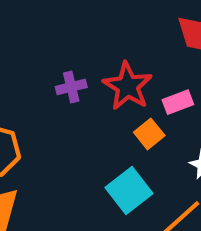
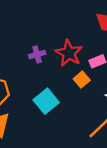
cyan square: (129, 191) -> (46, 101), moved

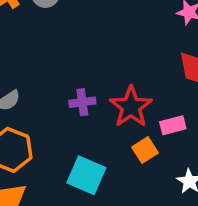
cyan square: (46, 101) -> (86, 175), turned -35

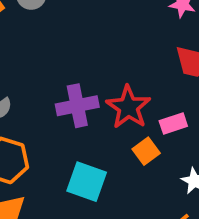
purple cross: (82, 102) -> (77, 106), size x1.5

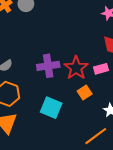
pink rectangle: (173, 123) -> (101, 69), moved

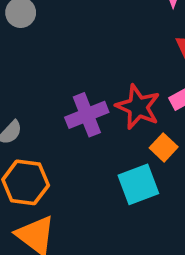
cyan square: (51, 108) -> (138, 184), moved, turned -30

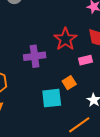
red star: (138, 107) -> (65, 39), moved

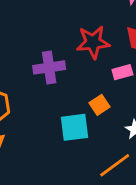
red star: (65, 39) -> (93, 42), turned 30

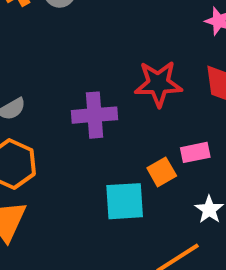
pink rectangle: (122, 72) -> (195, 152), moved

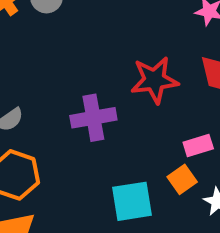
orange square: (162, 172) -> (182, 179), moved

